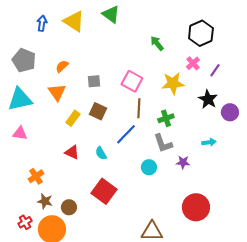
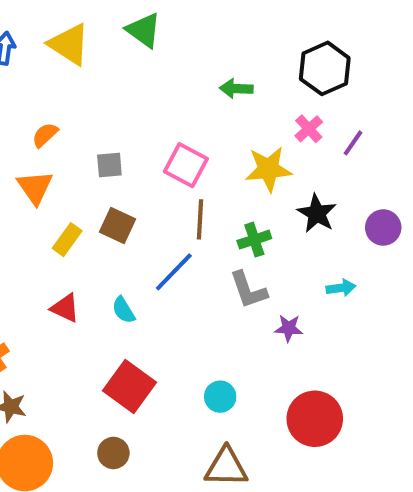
green arrow: (157, 43) -> (236, 89), turned -49
black star: (208, 99) -> (317, 213), moved
cyan circle: (149, 167) -> (220, 397), moved
brown circle: (69, 207) -> (113, 453), moved

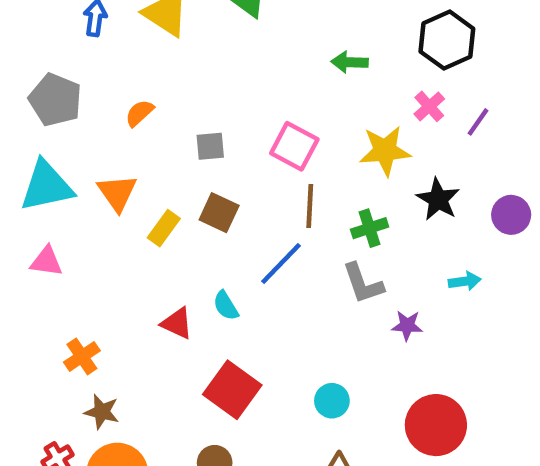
orange triangle: (35, 187) -> (117, 193), moved
red triangle: (65, 308) -> (177, 323), moved

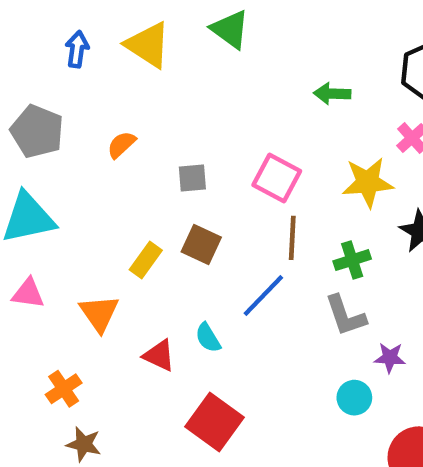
orange triangle: (117, 193) -> (99, 313), moved
cyan circle: (332, 401) -> (354, 398), moved

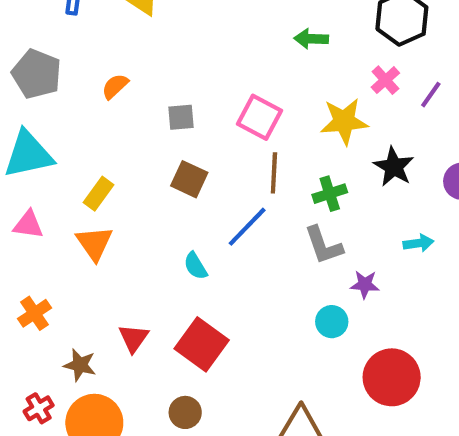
yellow rectangle: (146, 260) -> (98, 194), moved
red triangle: (159, 355) -> (134, 338), moved, turned 40
orange cross: (64, 389) -> (34, 313), moved

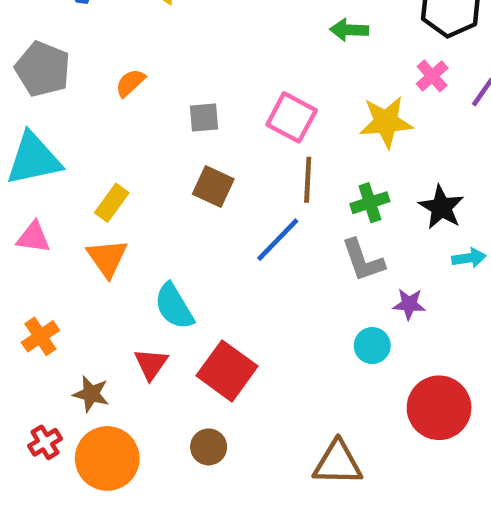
black star: (394, 167) -> (441, 207), moved
cyan semicircle: (195, 266) -> (174, 306), moved, size x1.5

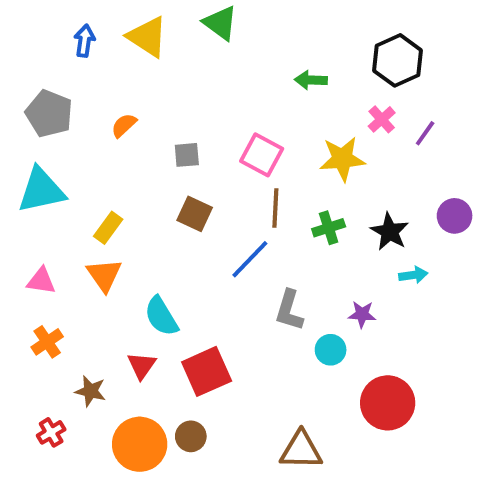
pink triangle: (33, 237) -> (41, 281), moved
gray L-shape: (363, 260) -> (289, 310), moved, turned 36
red square: (227, 371) -> (207, 371), turned 30
orange circle: (107, 458) -> (140, 444), moved

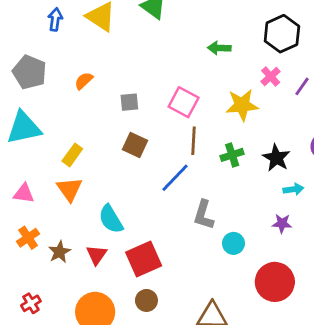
purple star: (362, 314) -> (282, 223), moved
brown star: (90, 391) -> (59, 252), moved, turned 30
brown circle: (191, 436) -> (146, 300), moved

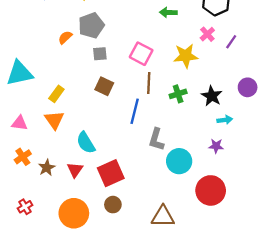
gray pentagon: (29, 72) -> (91, 25), moved, turned 30
blue line: (175, 178) -> (135, 111), turned -30
cyan circle: (233, 243) -> (179, 161), size x1.5

